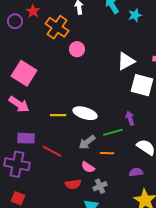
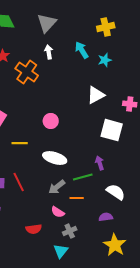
pink circle: (77, 49) -> (51, 121), moved
white triangle: (126, 61) -> (96, 95), moved
yellow line: (58, 115) -> (20, 143), moved
red line: (52, 151) -> (19, 182), moved, turned 36
red semicircle: (73, 184) -> (34, 229), moved

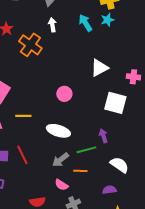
cyan star: (105, 60) -> (107, 20), moved
pink circle: (51, 121) -> (64, 94), moved

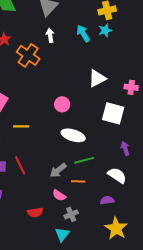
white ellipse: (58, 131) -> (73, 135), moved
purple arrow: (103, 136) -> (125, 148), moved

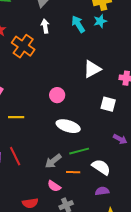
white square: (113, 113) -> (108, 104), size x0.7
purple arrow: (125, 148) -> (120, 139), turned 136
white semicircle: (117, 175) -> (101, 167), moved

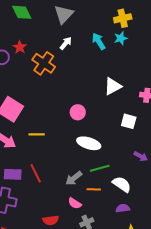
white arrow: (45, 26) -> (66, 43), turned 48

